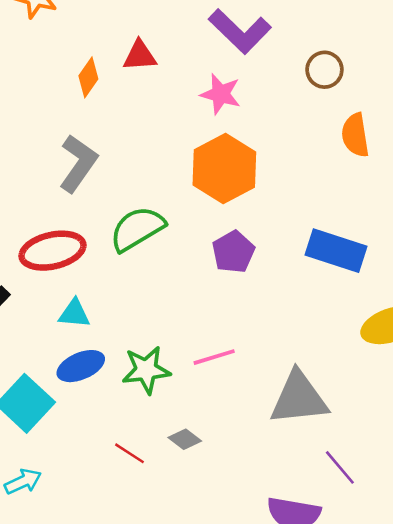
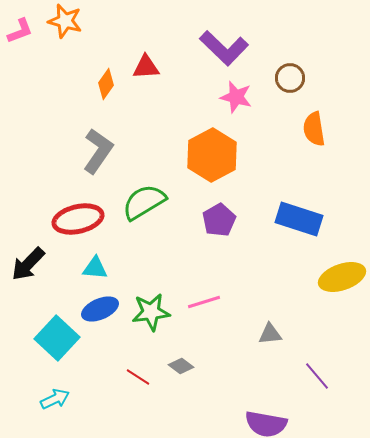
pink star: (221, 94) -> (236, 97), moved
gray triangle: (299, 398) -> (270, 334), size x0.5
purple line: (340, 467) -> (317, 376), moved

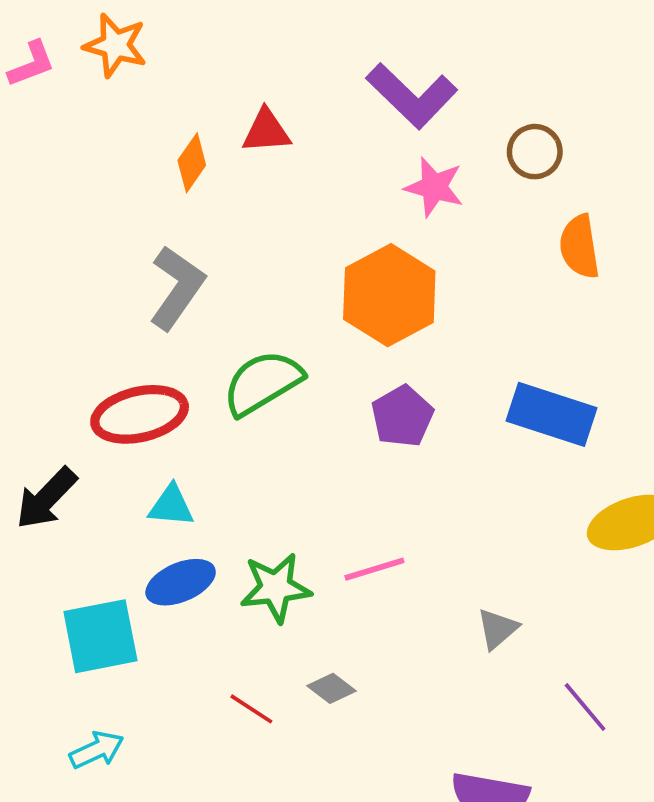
gray triangle: (270, 334) -> (497, 629), turned -35
cyan square: (57, 338) -> (100, 636), turned 36

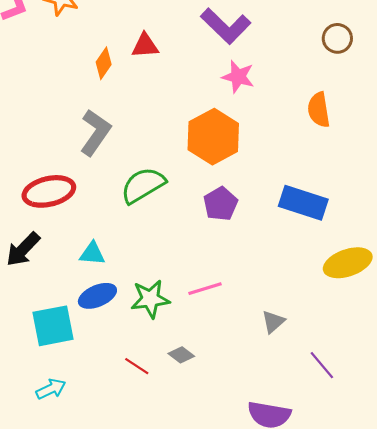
brown circle: (535, 152) -> (337, 38), moved
red ellipse: (140, 414) -> (49, 191), moved

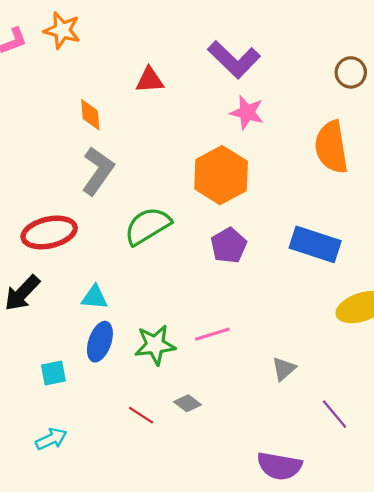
orange diamond: (104, 63) -> (90, 115), moved, turned -40
orange semicircle: (319, 110) -> (331, 147), size x1.4
blue ellipse: (97, 296) -> (100, 342), turned -48
cyan square: (53, 326) -> (53, 373), size x0.6

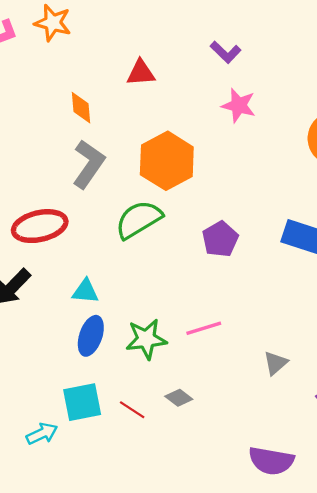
purple L-shape: (234, 59) -> (226, 52), size x0.6
orange hexagon: (221, 175) -> (167, 161), moved
cyan square: (53, 373) -> (82, 402), moved, size x1.5

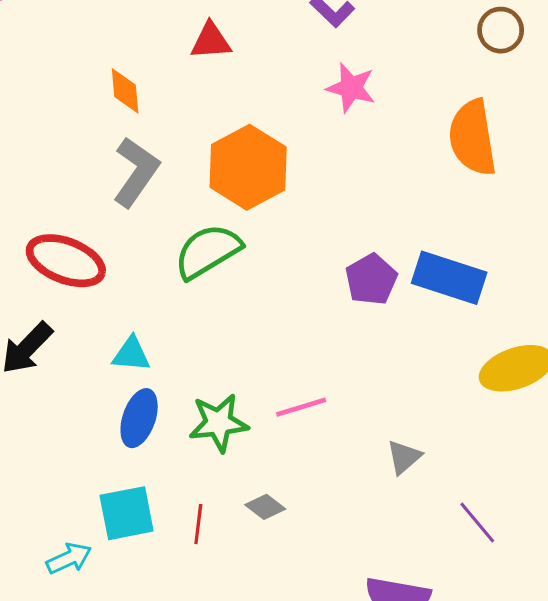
red ellipse: (40, 226) -> (66, 261), turned 34
purple pentagon: (220, 239) -> (371, 279), moved
red line: (132, 410) -> (198, 524), turned 64

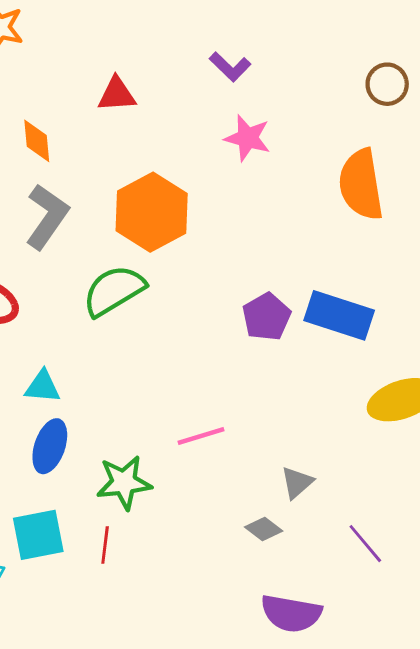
green star: (219, 423) -> (124, 483), moved
gray diamond: (265, 507) -> (264, 529), moved

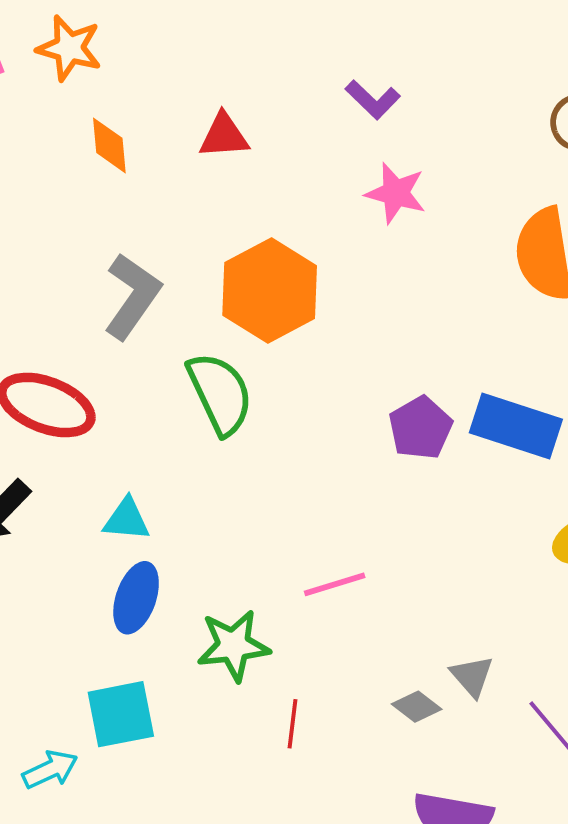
orange diamond: (37, 141) -> (109, 145), moved
green semicircle: (114, 291) -> (220, 394), turned 96
gray triangle: (297, 483) -> (472, 676), moved, turned -30
red line: (105, 545) -> (293, 724), moved

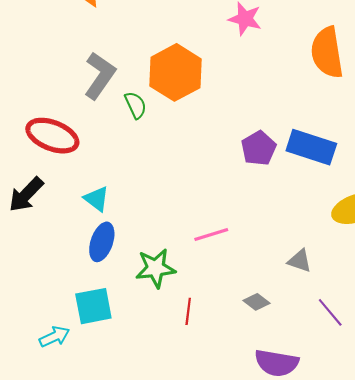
green semicircle: (220, 394) -> (136, 105), moved, size x0.6
cyan triangle: (127, 520) -> (97, 199), turned 32
gray triangle: (472, 676) -> (300, 261), moved, turned -30

